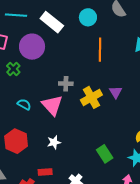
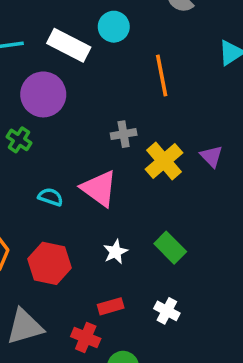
cyan circle: (88, 17) -> (114, 27), moved
gray cross: (66, 84) -> (124, 134), moved
purple triangle: (116, 92) -> (212, 156), moved
green rectangle: (105, 154) -> (170, 248), moved

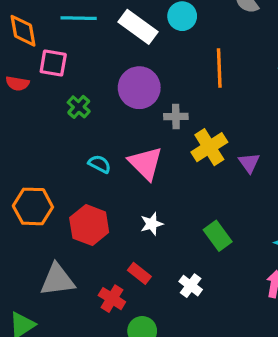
purple circle: (43, 94) -> (139, 88), moved
purple triangle: (212, 156) -> (249, 163), moved
green rectangle: (170, 248) -> (218, 236), moved
red rectangle: (111, 306) -> (139, 273), turned 45

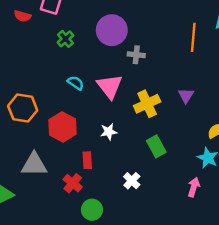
orange line: (219, 68) -> (193, 37), moved
yellow cross: (209, 147) -> (147, 104), moved
red rectangle: (139, 273) -> (87, 160), moved, turned 42

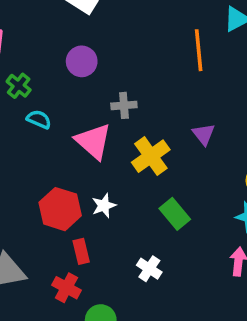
purple circle: (112, 30) -> (82, 61), size x0.7
gray cross: (136, 55) -> (124, 105), moved
cyan semicircle: (76, 83) -> (39, 119), moved
red hexagon: (62, 127) -> (60, 209), moved

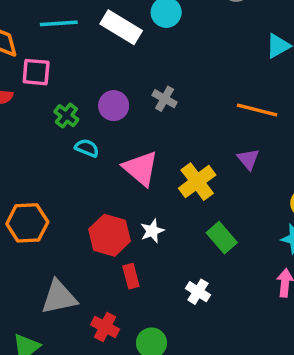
orange line: (199, 50) -> (257, 110), moved, turned -69
purple circle: (82, 61) -> (114, 106), moved
gray cross: (124, 105) -> (165, 99), moved, turned 35
red cross: (66, 288) -> (105, 327), moved

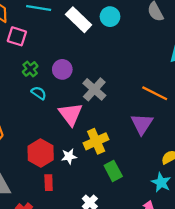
gray cross: (165, 99) -> (94, 89), moved, size x1.5
purple triangle: (248, 159) -> (142, 124), size x1.5
yellow cross: (197, 182) -> (96, 141), moved

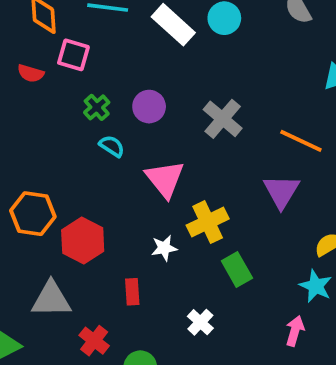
gray cross: (94, 89) -> (223, 119), moved
red hexagon: (41, 153) -> (83, 241), moved

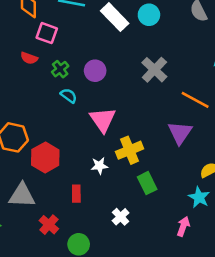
red semicircle: (31, 73) -> (29, 58), moved
gray cross: (223, 119) -> (154, 70), moved

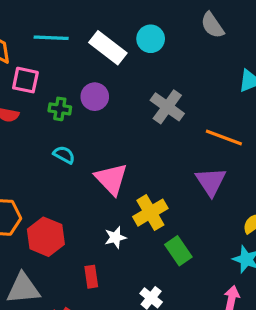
green cross: (60, 69) -> (60, 109), moved, turned -35
purple circle: (95, 71) -> (95, 97), moved

